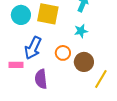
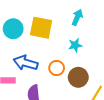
blue arrow: (33, 48) -> (26, 63), turned 80

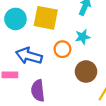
orange circle: (57, 68) -> (62, 49), moved

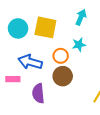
brown circle: (86, 72) -> (63, 76), moved

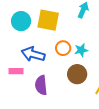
cyan star: (79, 45) -> (81, 50), moved
brown circle: (63, 76) -> (77, 74), moved

